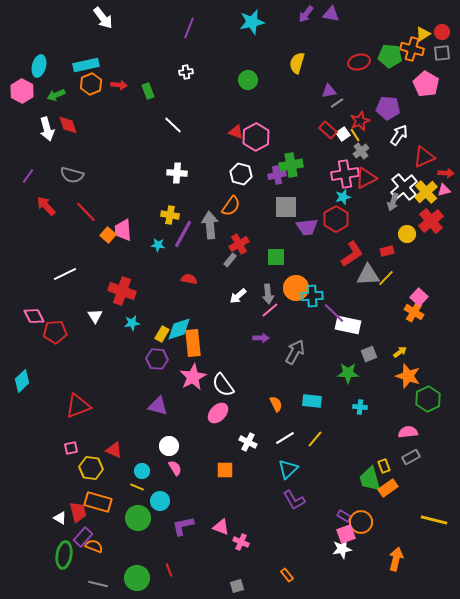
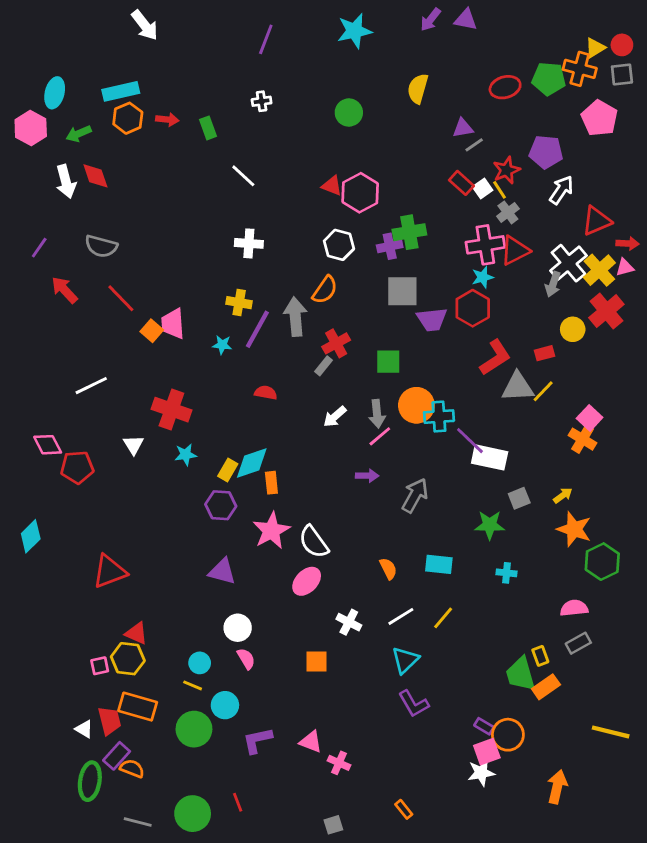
orange rectangle: (193, 343) -> (271, 483), size x0.6
pink square: (71, 448) -> (100, 666), moved
red triangle: (114, 450) -> (136, 633), moved

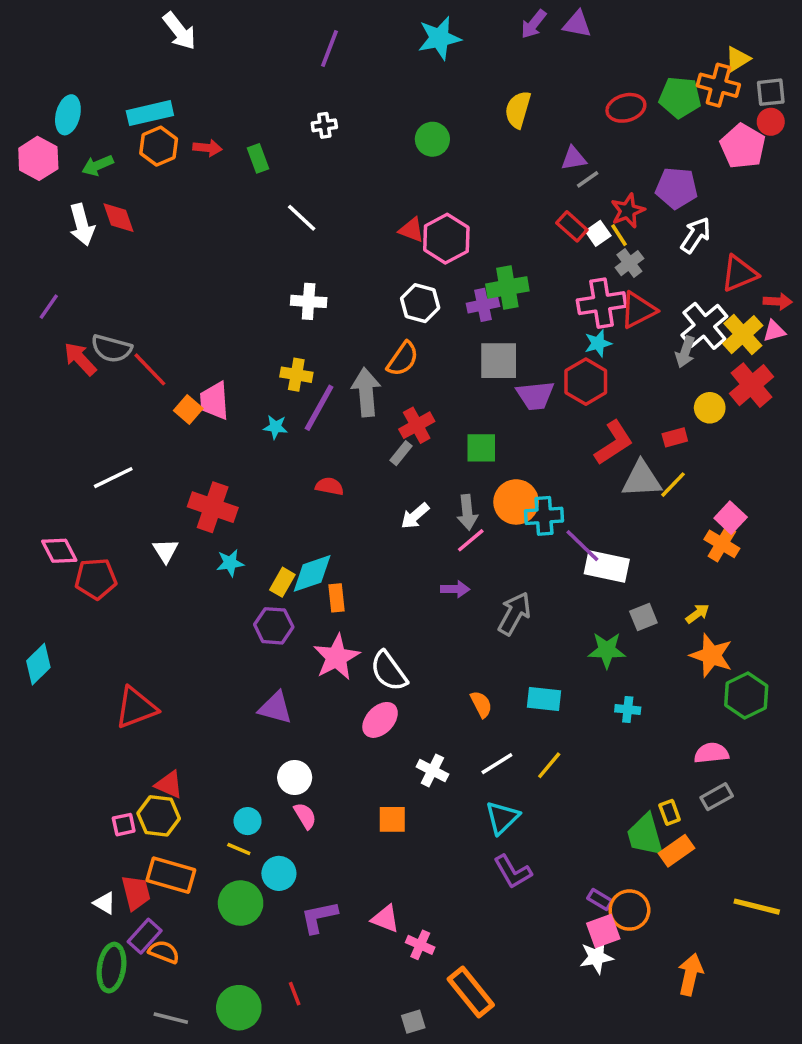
red circle: (622, 45) -> (771, 122), moved
gray semicircle: (101, 246) -> (112, 348), moved
orange rectangle: (404, 809) -> (471, 992), moved, size x2.0

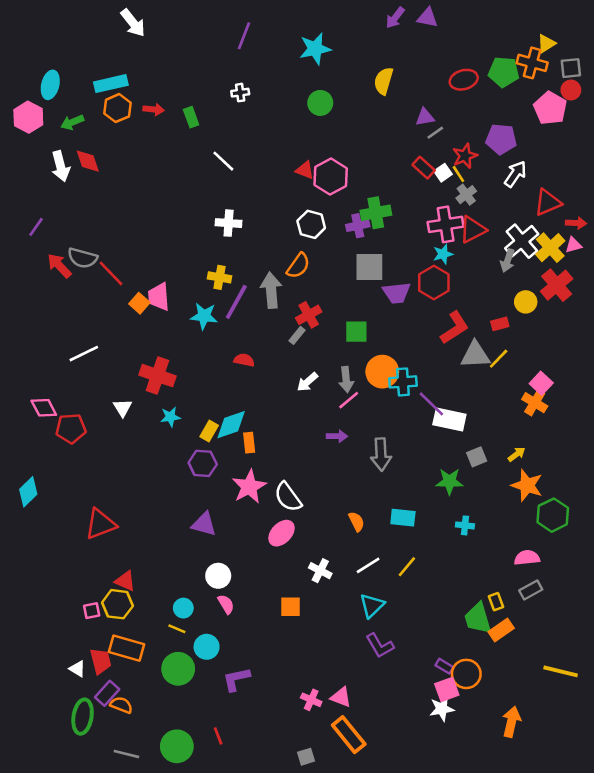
cyan star: (439, 38) -> (315, 49), moved
cyan star: (275, 427) -> (204, 316), size x1.5
gray arrow: (514, 614) -> (381, 454), turned 148
pink triangle: (385, 919) -> (341, 697), moved

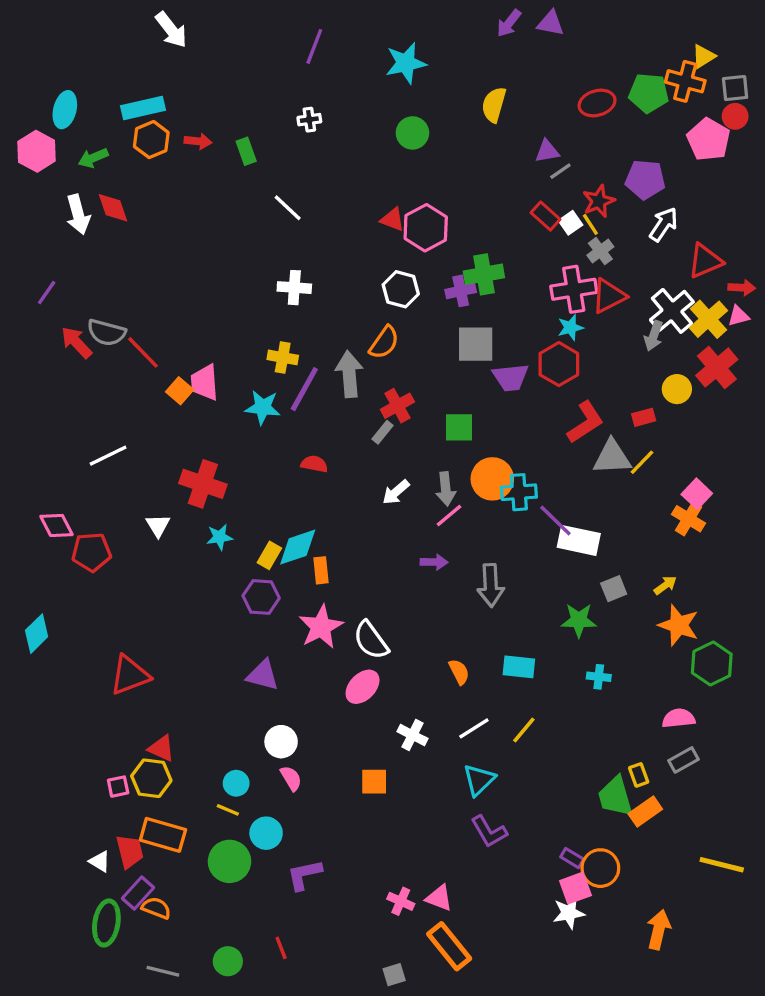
green circle: (177, 746) -> (228, 961), size x0.7

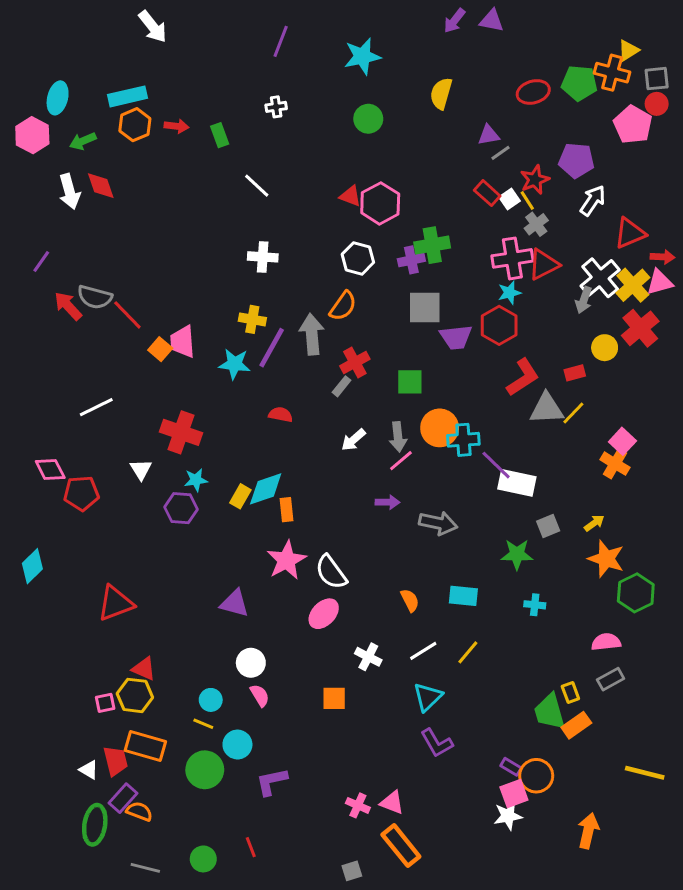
pink triangle: (738, 316) -> (660, 282), size x1.4
gray arrow: (491, 585) -> (438, 523), turned -75
purple hexagon: (261, 597) -> (181, 508), moved

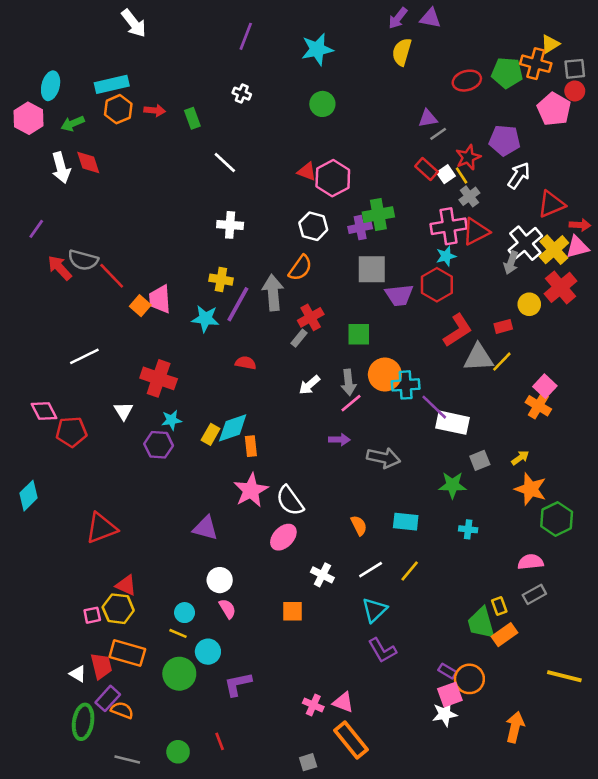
yellow semicircle: (441, 93) -> (402, 52), moved
white cross: (276, 107) -> (242, 94), turned 30

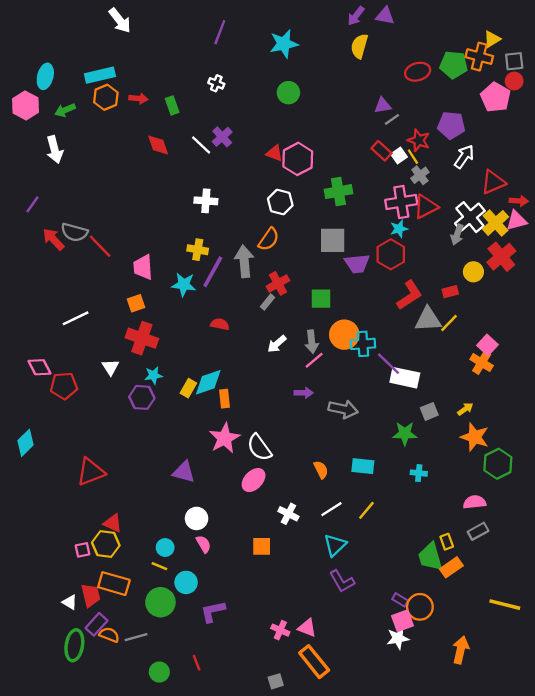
red star: (468, 157) -> (419, 140), turned -30
red diamond: (88, 163) -> (158, 145), moved
purple cross: (360, 228) -> (222, 137), moved, turned -30
orange square: (140, 306) -> (136, 303), moved, turned 30
gray line: (127, 760) -> (136, 637), moved, turned -30

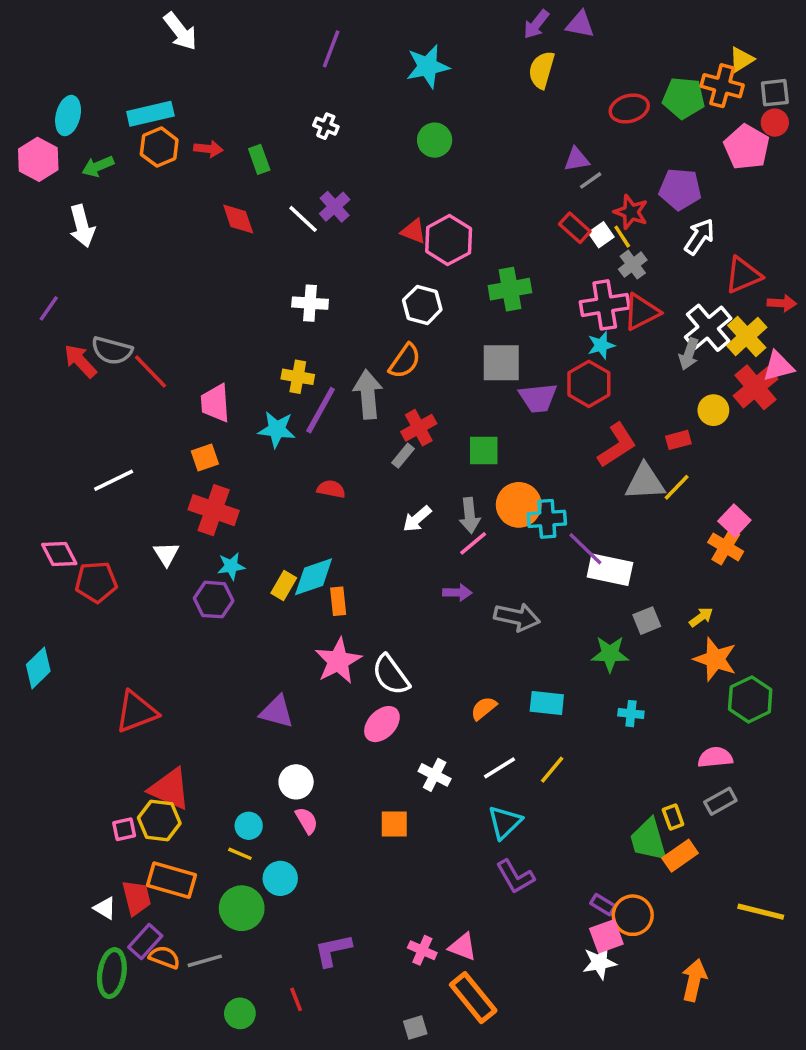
pink triangle: (516, 221) -> (778, 366), moved
orange semicircle: (321, 470) -> (484, 708), turned -102
red triangle: (113, 523) -> (170, 789), size x1.5
purple L-shape: (213, 612) -> (333, 950), moved

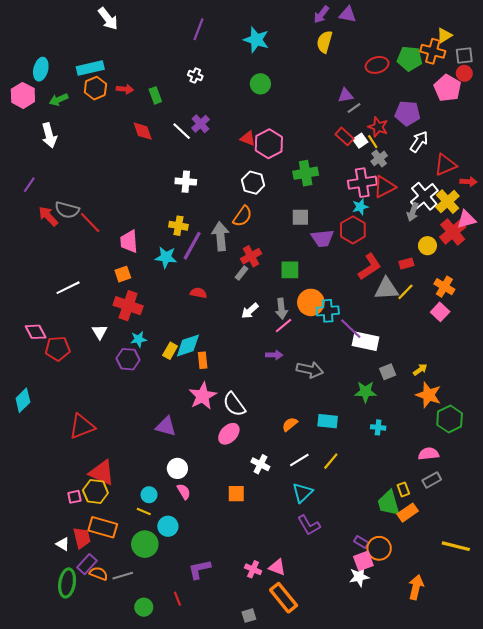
cyan star: (428, 66) -> (256, 40), turned 30
gray square: (501, 363) -> (300, 217), size x0.7
orange cross: (726, 547) -> (444, 287), moved

